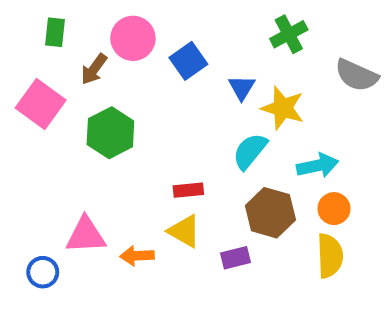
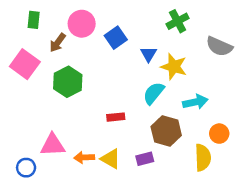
orange circle: (334, 209) -> (219, 134), moved
yellow triangle: (184, 231) -> (111, 159), moved

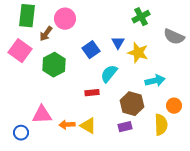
green rectangle: (34, 20) -> (27, 16), size x1.6
blue square: (116, 38) -> (91, 50), moved
cyan semicircle: (154, 93) -> (109, 74), moved
purple rectangle: (145, 159) -> (125, 127), moved

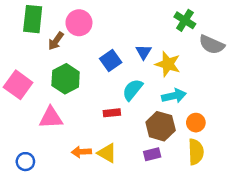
green cross: (141, 17) -> (185, 20), moved, turned -30
pink square: (20, 51) -> (18, 85), moved
cyan arrow: (155, 81) -> (174, 96), moved
orange circle: (174, 106) -> (196, 123), moved
pink triangle: (42, 115) -> (51, 118), moved

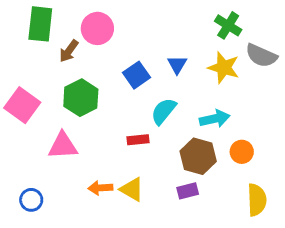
yellow star: (168, 64) -> (224, 68), moved
yellow semicircle: (196, 152) -> (257, 200), moved

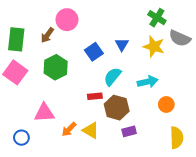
green rectangle: (40, 24) -> (16, 39), moved
pink triangle: (63, 146) -> (44, 113), moved
brown hexagon: (198, 156) -> (117, 108), moved
orange arrow: (100, 188) -> (69, 129), turned -42

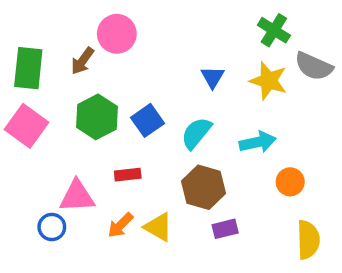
blue square: (94, 52) -> (148, 120), moved
red rectangle: (95, 96) -> (128, 175), moved
blue circle: (21, 138) -> (52, 227), moved

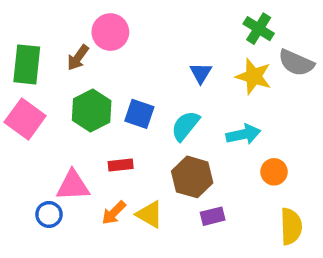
blue square: (148, 120) -> (139, 114), turned -36

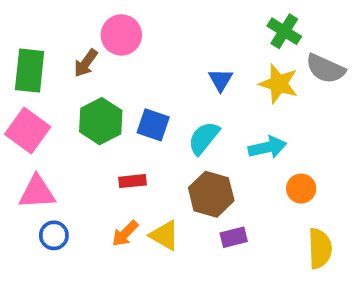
pink triangle: (73, 185) -> (37, 192), moved

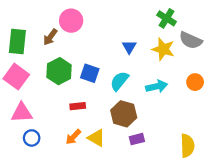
orange circle: (301, 189) -> (195, 82), moved

